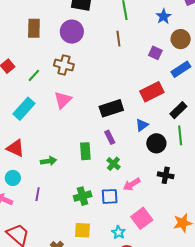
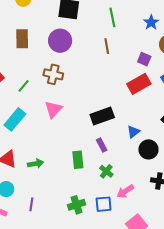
red rectangle: (152, 92) -> (139, 84), moved
green arrow: (48, 161) -> (36, 164), moved

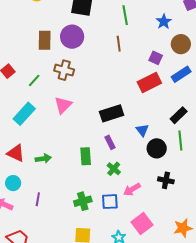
brown rectangle: (22, 39) -> (45, 40), moved
blue triangle: (133, 132) -> (142, 130), turned -32

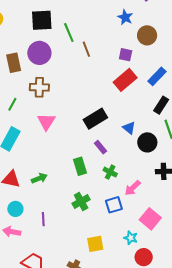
green line: (125, 15) -> (69, 33), moved
blue rectangle: (181, 74) -> (157, 76), moved
green cross: (83, 201) -> (81, 201), moved

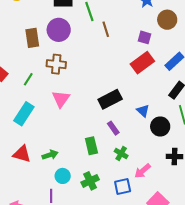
cyan circle: (15, 209) -> (63, 176), moved

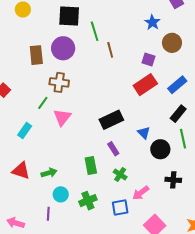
green line: (28, 79) -> (43, 103), moved
cyan rectangle: (24, 114) -> (25, 131), size x0.7

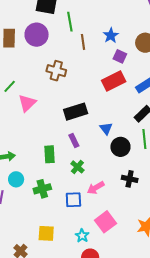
blue star: (152, 22) -> (111, 35), moved
brown cross: (59, 82) -> (56, 71), moved

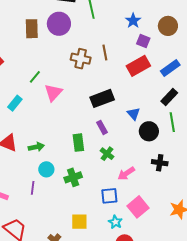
brown line: (83, 42) -> (105, 53), moved
blue square: (73, 200) -> (109, 196), moved

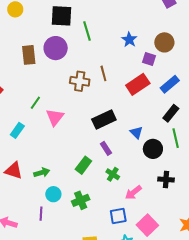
purple square: (143, 41) -> (149, 59), moved
green rectangle: (78, 143) -> (83, 165), turned 48

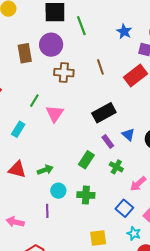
brown cross: (80, 81) -> (64, 73), moved
blue triangle: (136, 132) -> (128, 135), moved
green cross: (81, 200) -> (86, 195), turned 30
blue square: (118, 216) -> (124, 208), turned -36

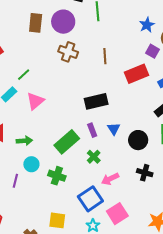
blue star: (124, 31) -> (147, 25), moved
green line: (34, 101) -> (24, 75), moved
pink triangle: (55, 114) -> (35, 101), moved
green rectangle: (86, 160) -> (67, 142), size x1.4
blue square: (124, 208) -> (90, 199), size x1.4

